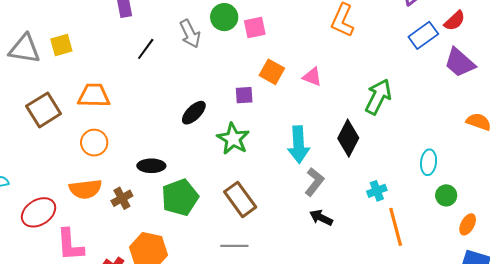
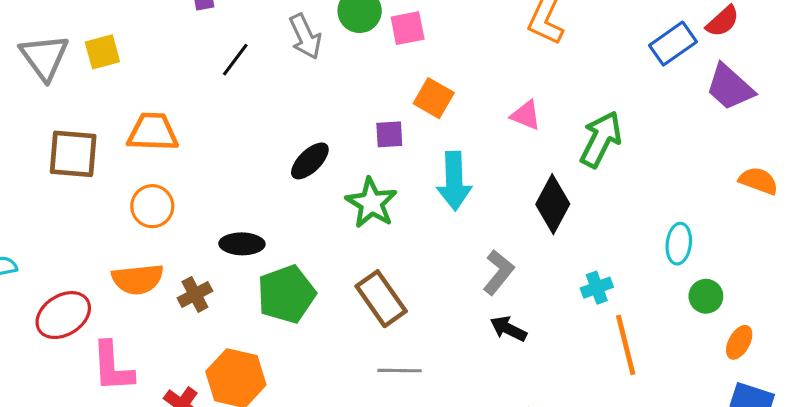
gray triangle: (25, 49) -> (44, 57), turned 44
pink triangle: (312, 77) -> (526, 115), moved
brown square: (44, 110) -> (73, 154), turned 36
cyan arrow: (299, 145) -> (454, 181), moved
gray line: (234, 246) -> (400, 371), moved

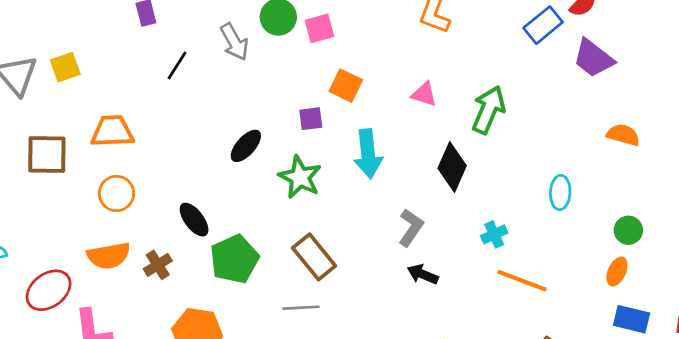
black ellipse: (242, 244) -> (194, 220), turned 56
green circle: (706, 296) -> (628, 230), moved
orange line: (626, 345) -> (522, 281), turned -51
gray line: (400, 371) -> (301, 308), moved

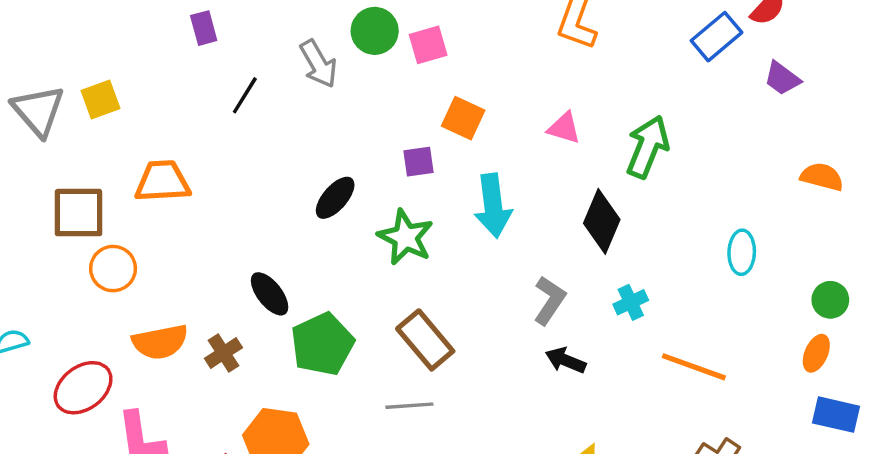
purple trapezoid: (593, 58) -> (782, 78), size x0.7
orange circle: (116, 193) -> (113, 269), moved
cyan cross: (494, 234) -> (631, 302), moved

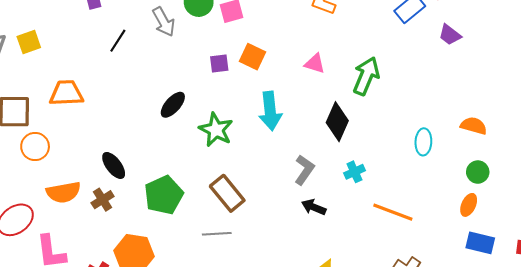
purple square: (418, 162) -> (219, 63), moved
orange semicircle: (822, 177) -> (474, 126), moved
black ellipse: (270, 294) -> (114, 165), moved

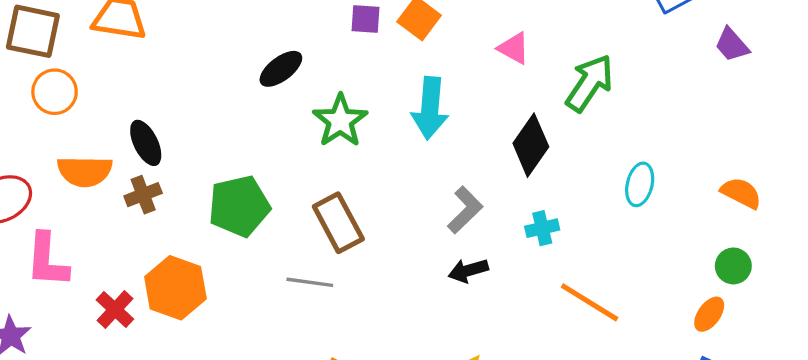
cyan ellipse: (423, 142) -> (640, 184), moved
black ellipse: (114, 165) -> (146, 143), moved
black arrow: (314, 207) -> (468, 271), turned -50

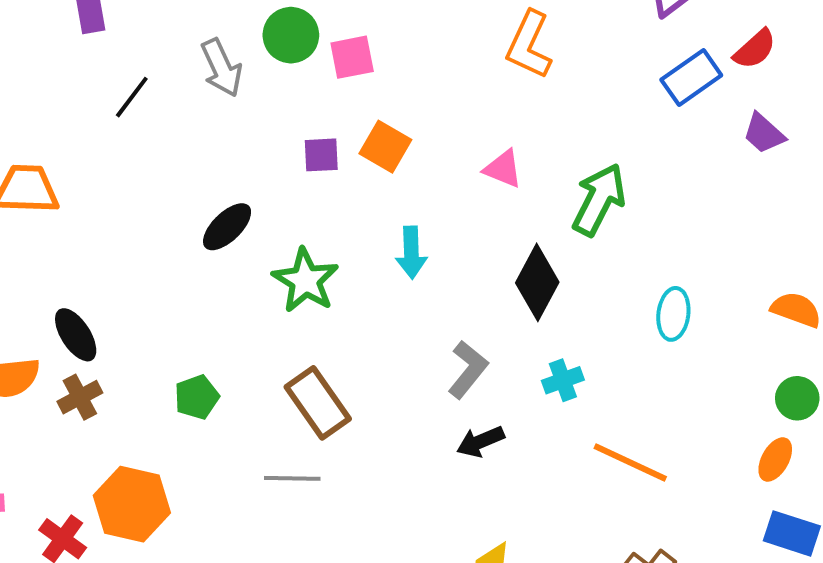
cyan arrow: (430, 108) -> (411, 253), size x0.7
green pentagon: (239, 206) -> (197, 397), size x0.6

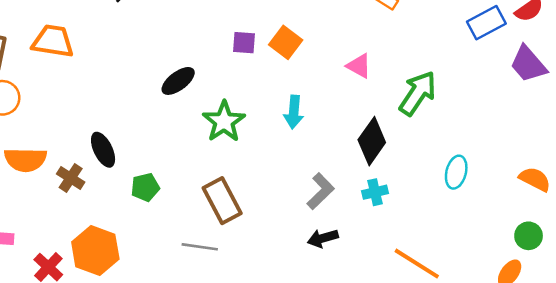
purple trapezoid: (764, 133) -> (528, 64), size x1.4
black ellipse: (76, 335) -> (103, 150), moved
cyan cross: (563, 380) -> (375, 192), moved
brown cross: (80, 397) -> (71, 178), turned -36

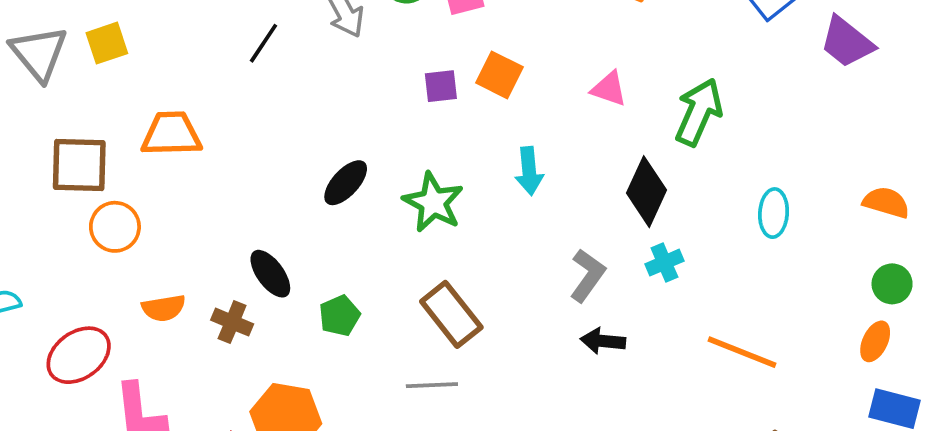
black ellipse: (178, 81) -> (346, 183), moved
orange semicircle: (25, 160) -> (164, 308), size x0.7
black arrow: (323, 238) -> (603, 341), turned 32

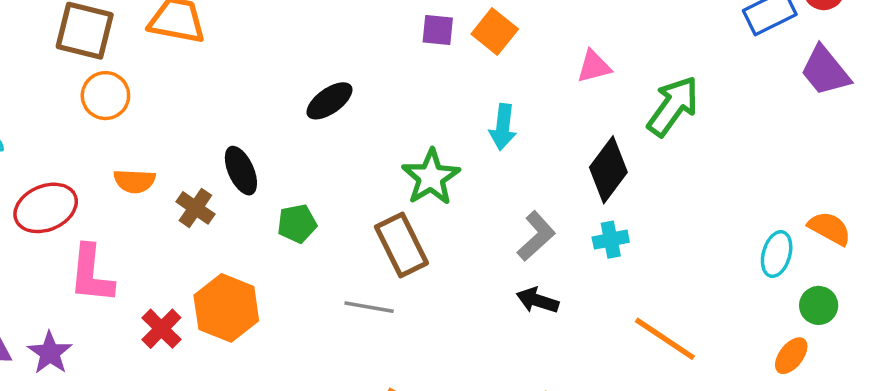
pink triangle: (609, 89) -> (594, 66), turned -45
green star: (433, 202) -> (431, 177), moved
cyan ellipse: (774, 213) -> (777, 254), moved

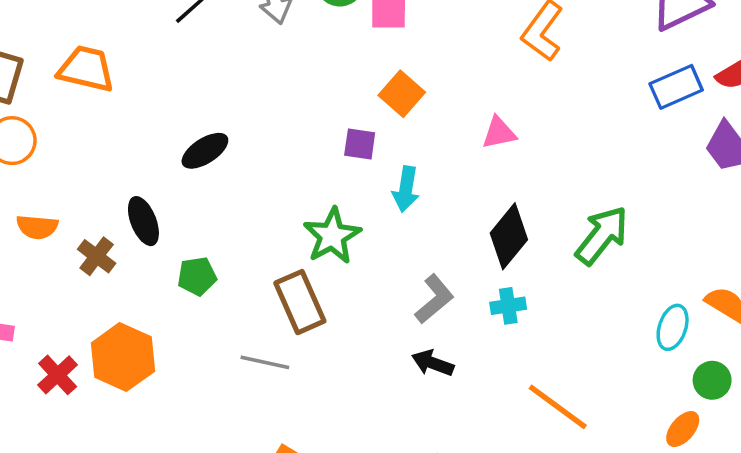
purple square: (438, 30) -> (360, 144), moved
black ellipse: (329, 101) -> (205, 151), moved
green arrow: (673, 106) -> (602, 235), moved

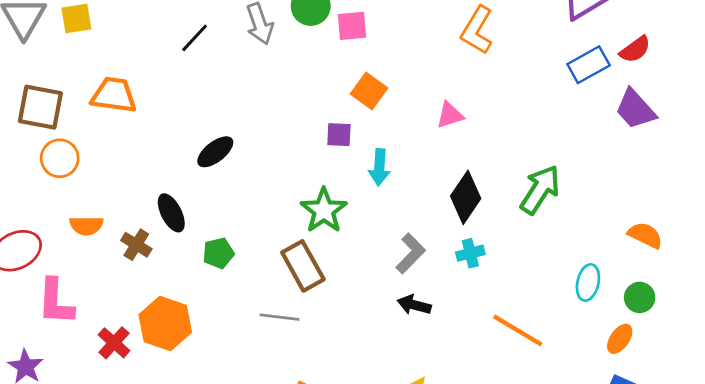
cyan ellipse: (673, 327) -> (588, 283), moved

